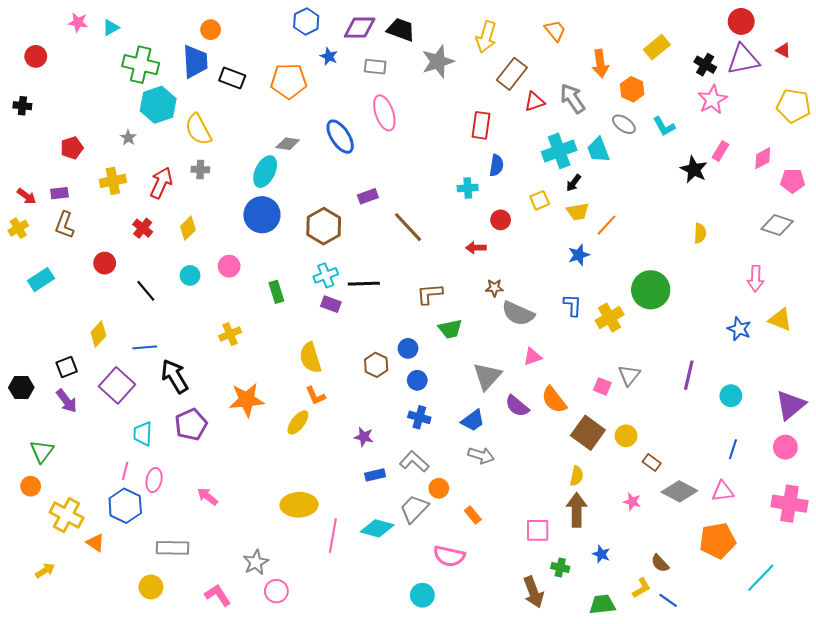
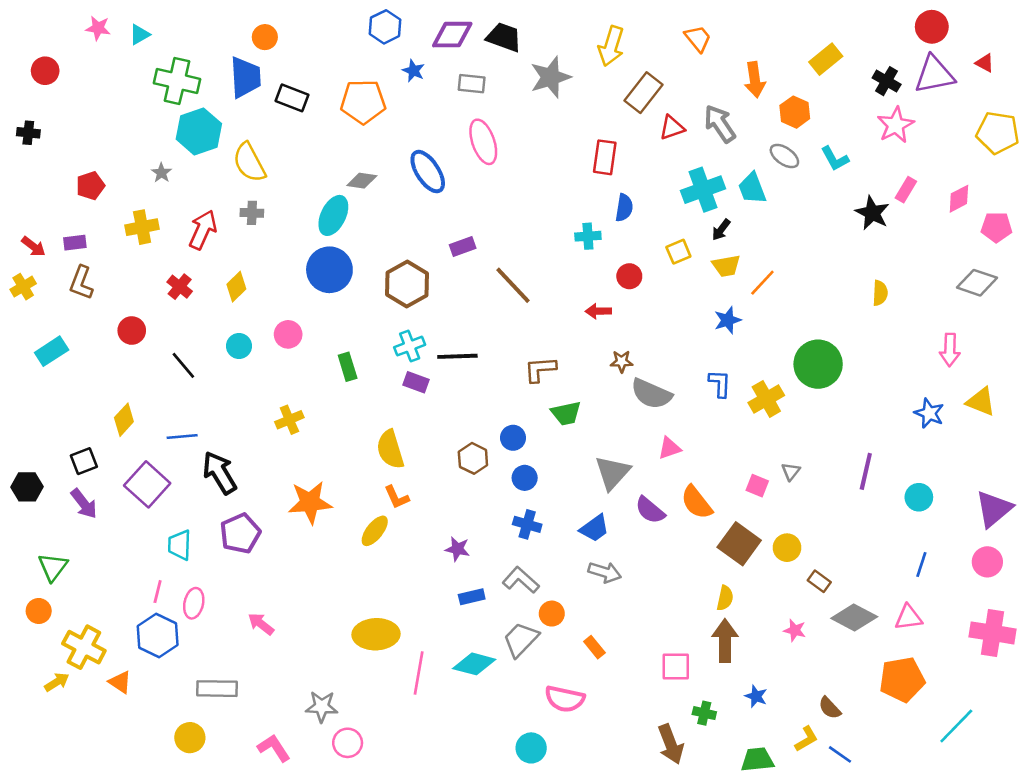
gray triangle: (629, 375) -> (791, 471), size x0.7
gray star: (256, 562) -> (322, 707), turned 30
yellow arrow: (45, 571) -> (57, 682), moved

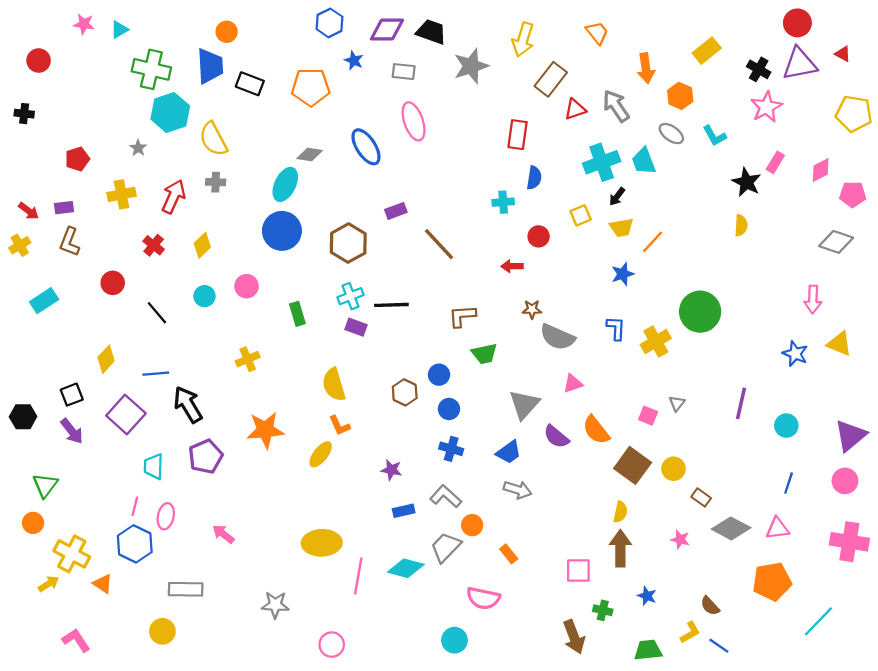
yellow semicircle: (880, 293) -> (741, 225), moved
pink circle: (348, 743) -> (332, 645), moved
pink L-shape: (274, 748) -> (76, 640), moved

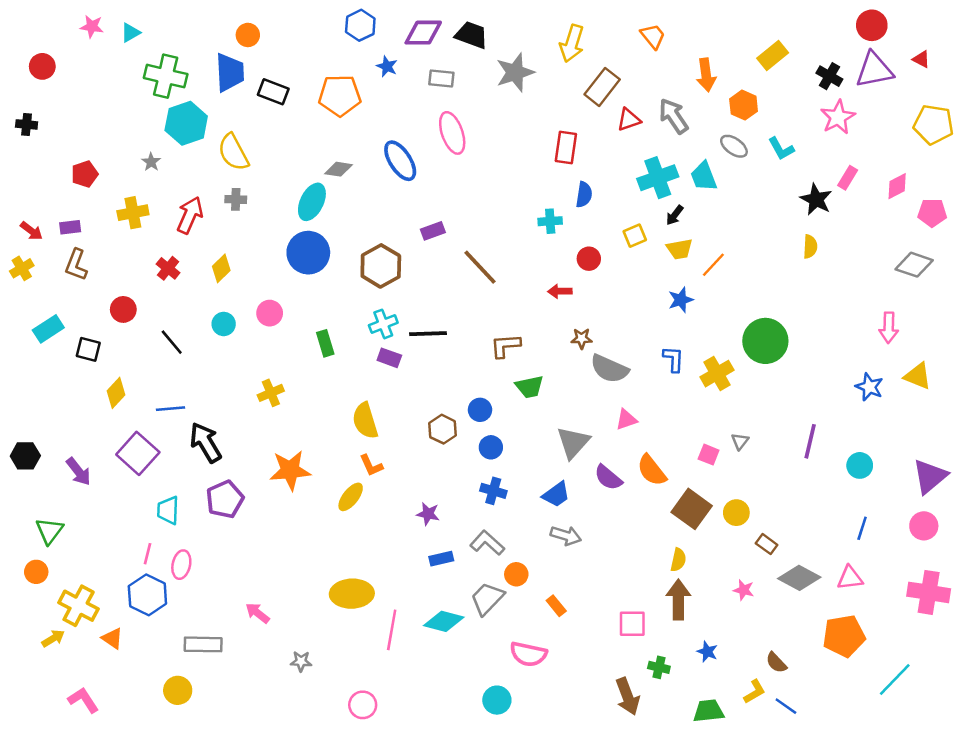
black square: (72, 395) -> (88, 349), moved, turned 35
pink arrow: (223, 534) -> (258, 613), moved
gray star: (275, 605) -> (301, 661), size x0.7

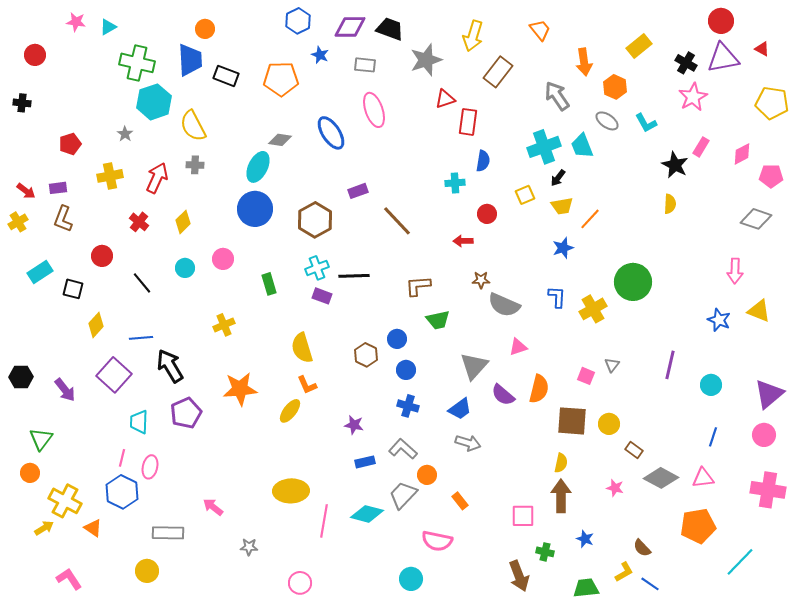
red triangle: (629, 120) -> (445, 99), moved
orange semicircle: (652, 470) -> (539, 389), turned -128
brown square: (692, 509) -> (572, 421), turned -32

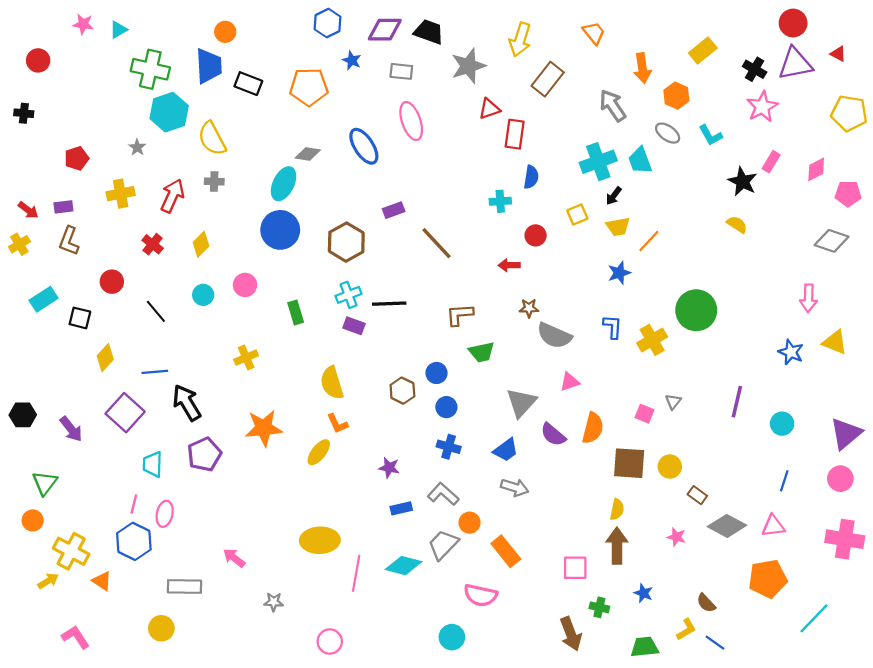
yellow semicircle: (670, 204) -> (737, 224), turned -60
orange rectangle: (460, 501) -> (506, 551), size x1.6

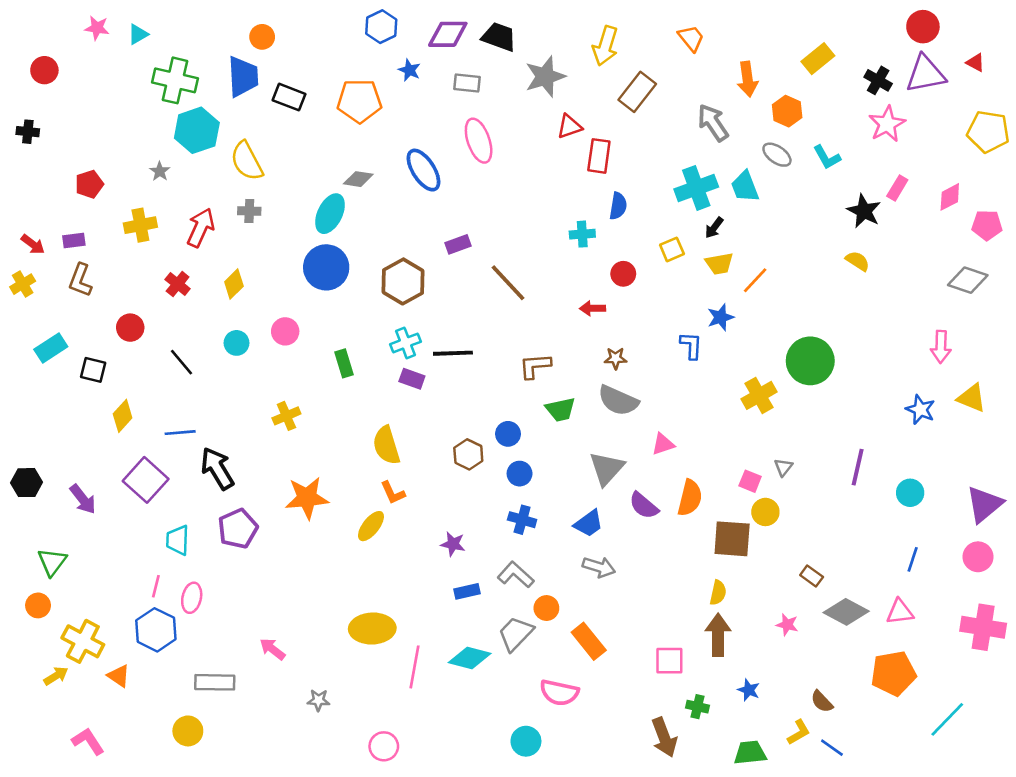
blue L-shape: (613, 327) -> (691, 345), moved
gray semicircle: (554, 336) -> (618, 401), moved
yellow circle: (670, 467) -> (765, 512), moved

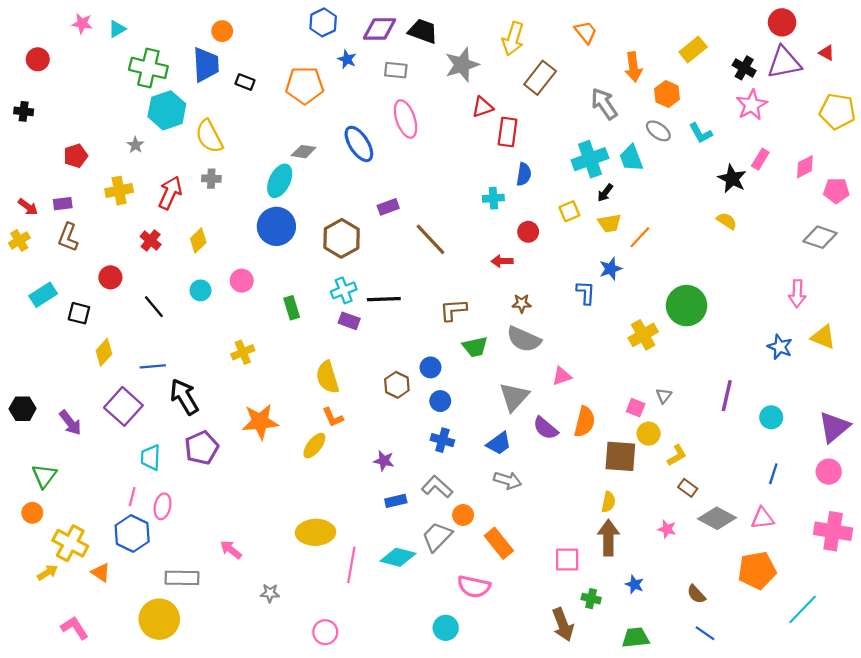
black rectangle: (289, 97) -> (245, 82), size x0.7
yellow circle: (188, 731) -> (159, 619), size x1.6
yellow L-shape: (799, 732) -> (677, 455), moved

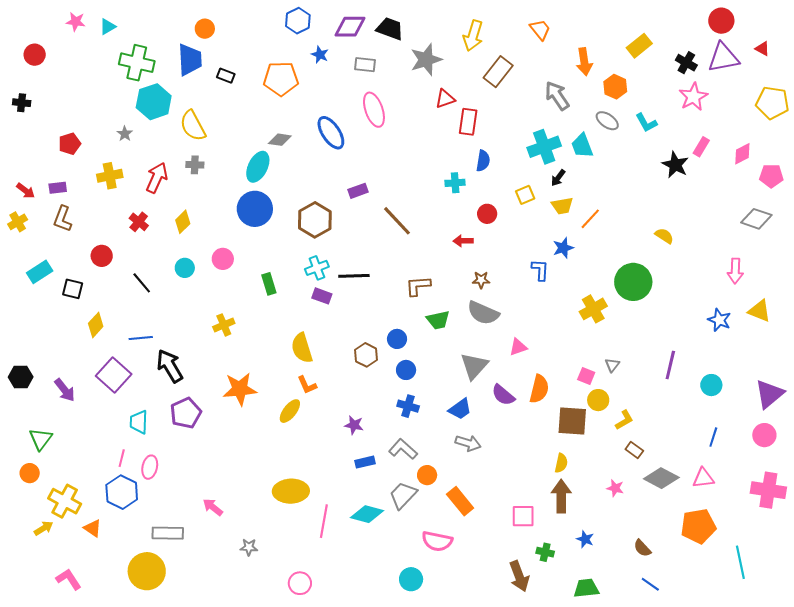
yellow semicircle: (727, 221) -> (664, 236), moved
cyan line: (803, 609) -> (740, 562), turned -56

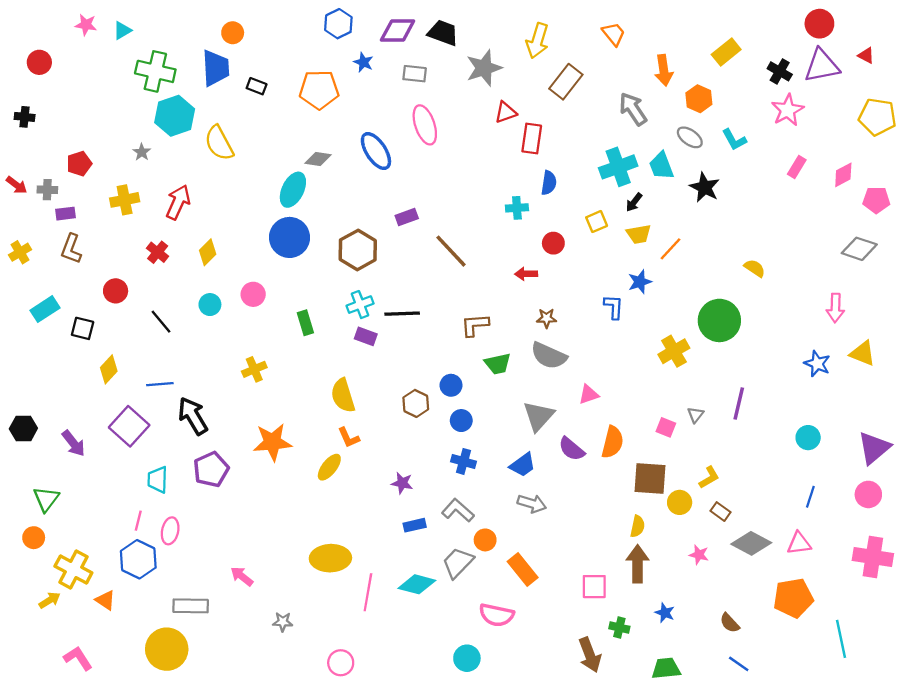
gray cross: (195, 165) -> (47, 190), moved
black star: (675, 165) -> (705, 187), moved
red arrow: (26, 191) -> (17, 185), moved
purple line: (670, 365) -> (739, 403), moved
yellow circle: (598, 400) -> (680, 502), moved

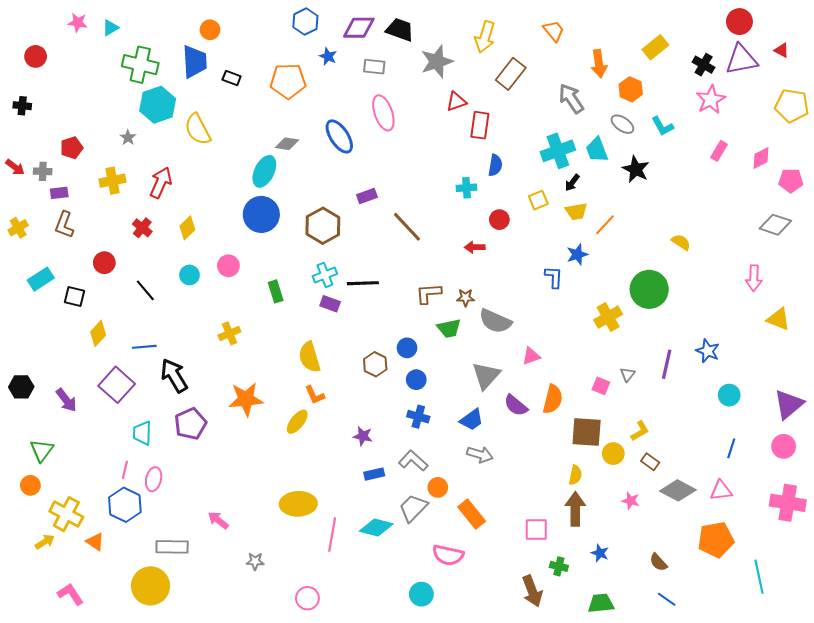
brown star: (547, 318) -> (465, 298), moved
blue star: (817, 364) -> (708, 351), moved

